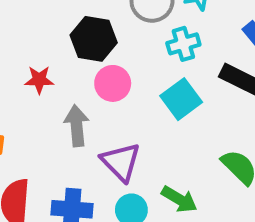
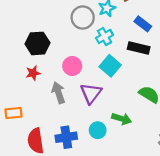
black hexagon: (94, 39) -> (37, 43), moved
purple triangle: (121, 162) -> (91, 93), moved, turned 35

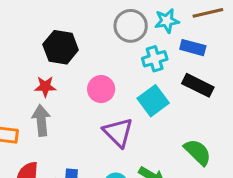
blue rectangle: (143, 24) -> (193, 48), moved, turned -35
gray arrow: (58, 93) -> (41, 120), moved
purple triangle: (91, 93) -> (118, 132), turned -35

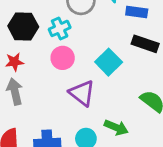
cyan cross: (155, 59) -> (60, 28), moved

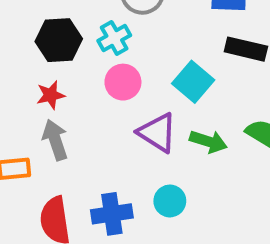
green arrow: (116, 127) -> (208, 141), moved

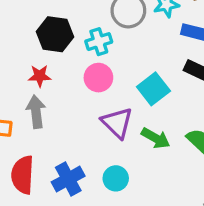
blue cross: (112, 214) -> (68, 179), turned -32

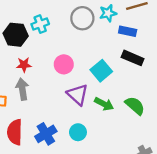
black hexagon: (55, 34) -> (16, 35), moved
cyan cross: (99, 42) -> (40, 24), moved

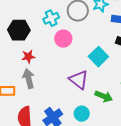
cyan cross: (40, 24) -> (51, 18), moved
pink circle: (64, 64) -> (63, 39), moved
green arrow: (104, 104) -> (104, 96), moved

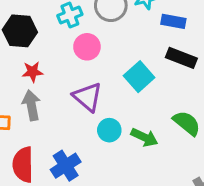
purple triangle: (79, 80) -> (88, 97), moved
cyan circle: (82, 114) -> (109, 130), moved

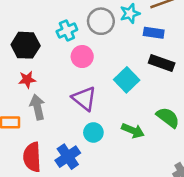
red star: (33, 72) -> (27, 80), moved
cyan circle: (109, 130) -> (93, 132), moved

